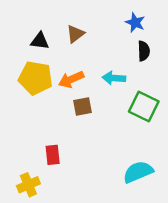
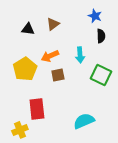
yellow pentagon: (36, 78) -> (25, 69), moved, turned 30
cyan arrow: (114, 78) -> (80, 55), turned -98
red rectangle: (53, 155) -> (37, 109), size x1.5
cyan semicircle: (138, 172) -> (84, 121), moved

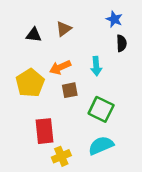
green square: (101, 75) -> (101, 109), moved
yellow cross: (20, 130) -> (61, 156), moved

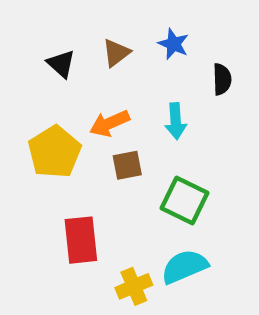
blue star: (114, 19) -> (173, 44), moved
black triangle: (34, 35) -> (61, 64), turned 35
yellow cross: (61, 156) -> (134, 286), moved

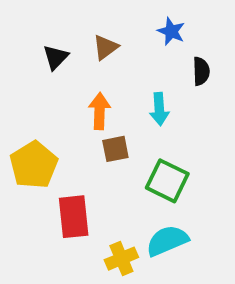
blue star: (173, 44) -> (171, 31), moved
black triangle: (61, 64) -> (56, 57), turned 32
orange arrow: (110, 123) -> (99, 111), turned 116
yellow pentagon: (54, 152) -> (34, 165), moved

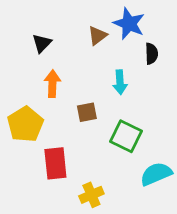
blue star: (171, 31) -> (129, 24), size x1.5
brown triangle: (105, 47) -> (97, 36), moved
orange arrow: (99, 111) -> (52, 84), moved
cyan semicircle: (167, 241) -> (156, 174), moved

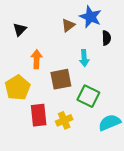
black triangle: (42, 43) -> (20, 29), moved
brown square: (87, 112) -> (61, 79), size x1.5
yellow cross: (91, 195) -> (64, 120), moved

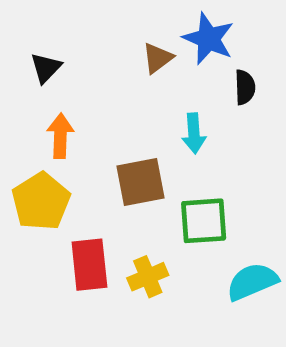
orange arrow: (37, 59) -> (60, 136), moved
green square: (88, 96) -> (204, 221), turned -30

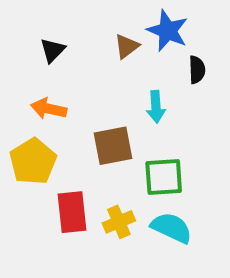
black triangle: (46, 68) -> (53, 50), moved
orange arrow: (60, 136) -> (49, 109), turned -80
cyan semicircle: (252, 282) -> (171, 228), moved, turned 48

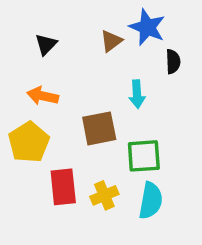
cyan semicircle: (171, 228) -> (151, 201), turned 75

